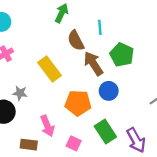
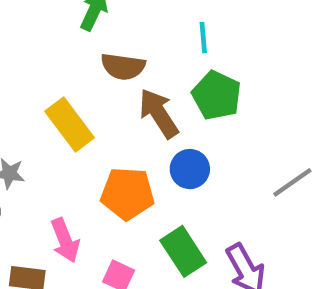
cyan line: (100, 27) -> (203, 38), moved
brown semicircle: (76, 41) -> (123, 67), turned -55

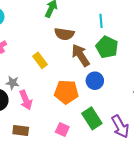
yellow rectangle: (70, 124) -> (40, 60), size x0.7
pink arrow: (65, 240) -> (26, 100), moved

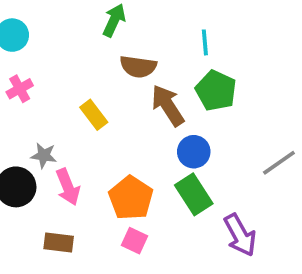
orange pentagon: (66, 92) -> (131, 198), moved, turned 30
green rectangle: (92, 118) -> (194, 194), moved

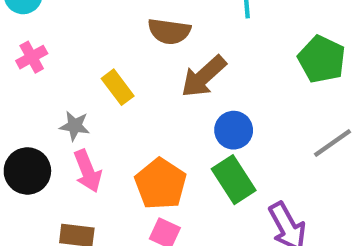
green pentagon: (216, 91) -> (322, 59), moved
brown arrow: (168, 105) -> (204, 76), turned -99
gray star: (44, 155) -> (75, 126), moved

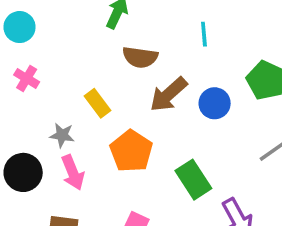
pink cross: (32, 57) -> (27, 78), turned -30
blue circle: (234, 130) -> (215, 103), moved
orange pentagon: (161, 184) -> (131, 151), moved

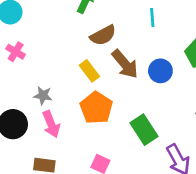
brown semicircle: (140, 57) -> (103, 35), turned -36
brown arrow: (168, 94) -> (125, 64), turned -88
yellow rectangle: (98, 103) -> (89, 71), moved

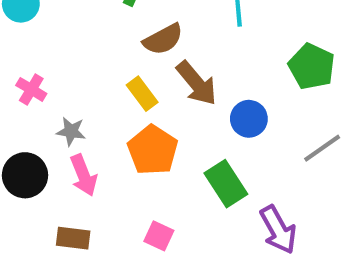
pink cross: (16, 52) -> (31, 89), moved
blue circle: (160, 71) -> (249, 119), moved

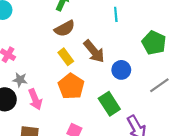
brown semicircle: (163, 39) -> (65, 29), moved
gray star: (71, 131) -> (20, 80), moved

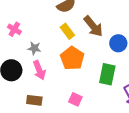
gray star: (20, 80) -> (34, 48), moved
green rectangle: (109, 104) -> (107, 74), turned 45

